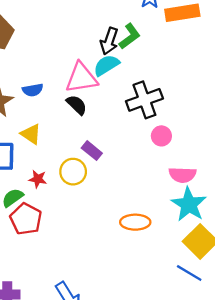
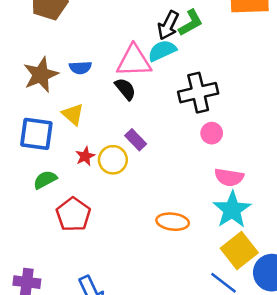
red star: (38, 179) -> (85, 156), moved, turned 30
red pentagon: (26, 219) -> (73, 214), moved

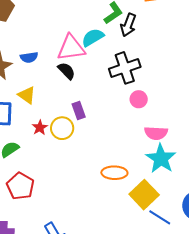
black arrow: (168, 25) -> (128, 25), moved
purple rectangle: (136, 140) -> (79, 110), turned 30
red pentagon: (73, 214) -> (20, 186), moved
yellow square: (239, 251) -> (144, 195), moved

